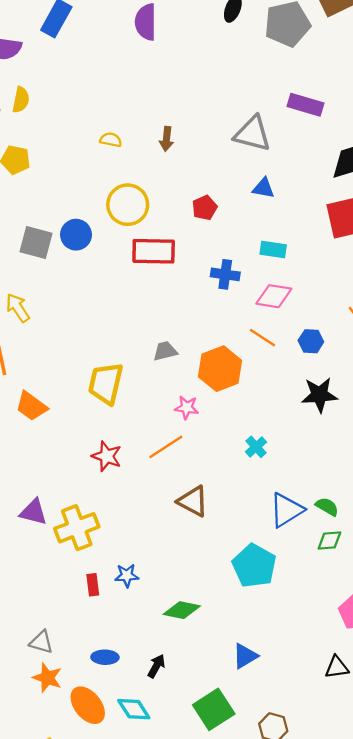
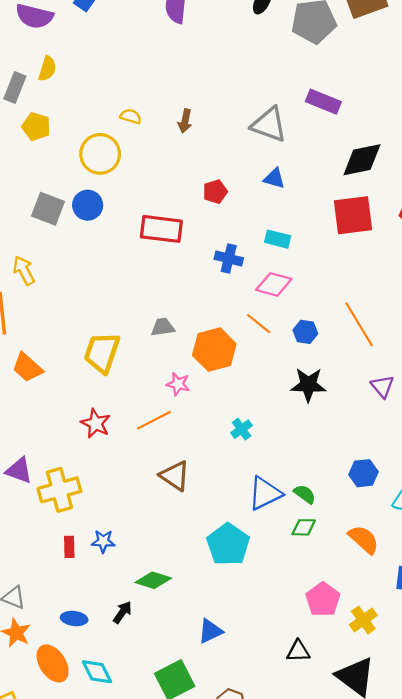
yellow circle: (128, 205) -> (100, 154), moved
black arrow: (156, 666) -> (122, 612), moved

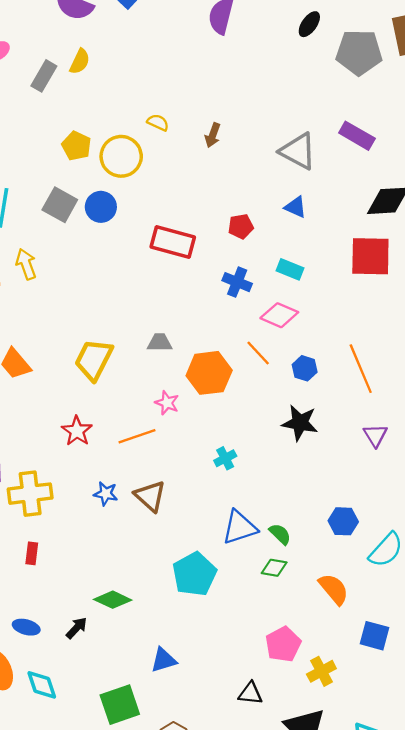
yellow pentagon: (36, 126) -> (76, 146), moved
red pentagon: (215, 192) -> (241, 226), moved
blue star: (103, 541) -> (106, 494), moved

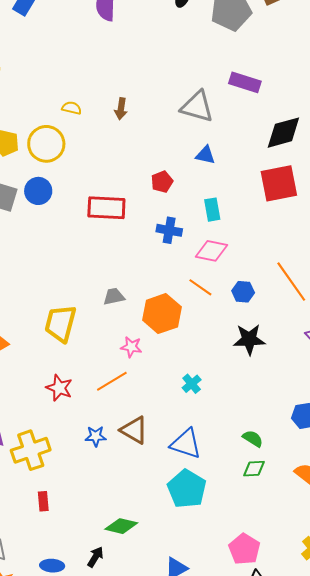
cyan rectangle: (290, 269) -> (212, 210), turned 70
blue triangle: (240, 527) -> (186, 444), moved, turned 48
pink pentagon: (283, 644) -> (244, 549), moved

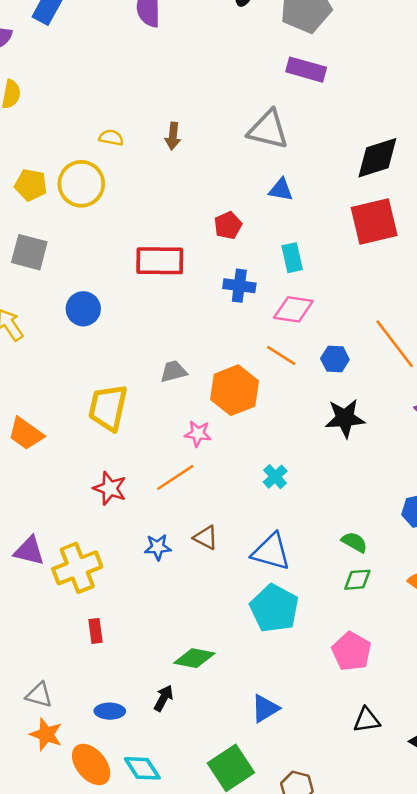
purple rectangle: (245, 82) -> (306, 70), moved
blue circle: (38, 191) -> (83, 309), moved
brown triangle: (134, 430) -> (206, 537), size x0.7
pink pentagon: (244, 549) -> (352, 651), moved

